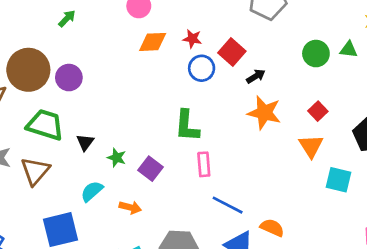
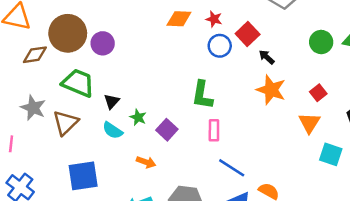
black arrow: (256, 76) -> (267, 57), turned -112
cyan semicircle: (92, 191) -> (113, 130), moved, turned -110

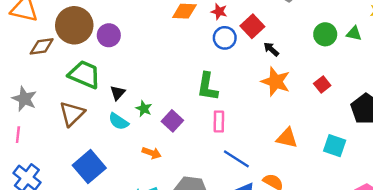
gray star: (33, 108) -> (24, 99), moved
orange triangle: (309, 123) -> (287, 138), moved, turned -50
blue square: (83, 176) -> (89, 167), turned -32

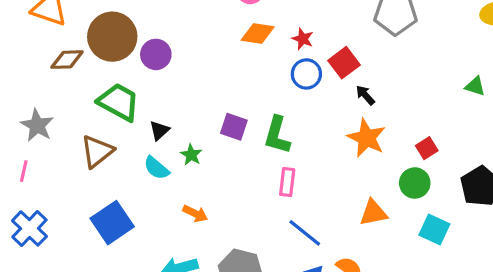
green circle: (325, 34) -> (415, 183), moved
purple square: (172, 121) -> (234, 127), moved, turned -30
orange triangle: (287, 138) -> (373, 213), turned -30

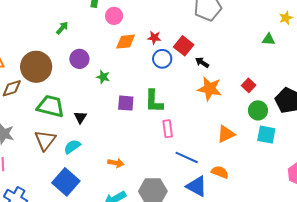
purple circle: (156, 54) -> (79, 59), moved
green star: (191, 155) -> (103, 77), moved
cyan semicircle: (156, 168) -> (72, 147), moved, turned 120
green circle: (415, 183) -> (258, 110), moved

